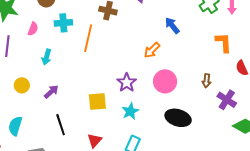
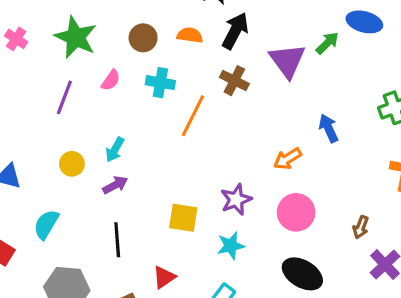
cyan arrow: (47, 57) -> (115, 150), moved

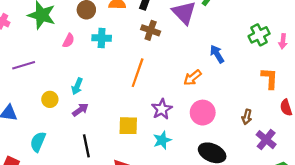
purple line: (64, 97) -> (24, 65), moved, turned 60
orange line: (193, 116) -> (138, 73), moved

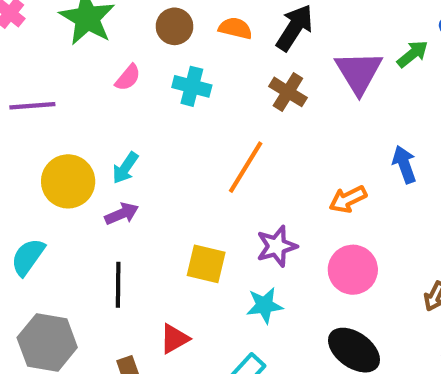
yellow circle: (50, 99) -> (68, 181), size x1.6

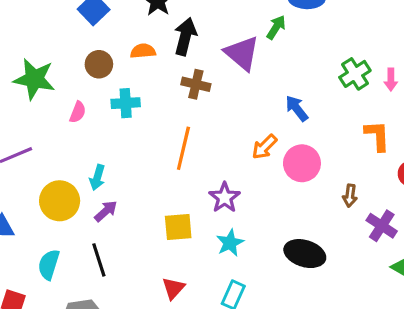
pink circle: (353, 270) -> (302, 163), moved
black line: (118, 285) -> (99, 260), moved

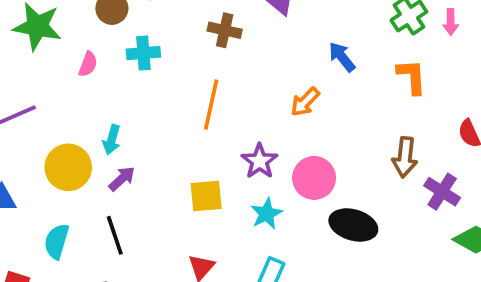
orange L-shape: (377, 136) -> (412, 77), moved
pink circle: (302, 163) -> (314, 178), moved
brown arrow: (350, 196) -> (405, 157), size x1.5

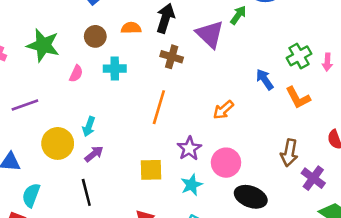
blue arrow: (342, 57) -> (265, 79), moved
orange L-shape: (412, 77) -> (298, 98), turned 152
cyan semicircle: (57, 241) -> (31, 195), moved

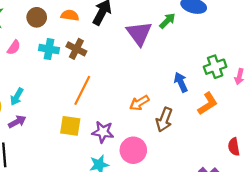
brown cross: (172, 57) -> (76, 49), moved
orange L-shape: (298, 98) -> (208, 104), turned -105
purple star: (189, 148) -> (103, 132), turned 30
brown arrow: (289, 153) -> (164, 120), moved
yellow square: (151, 170) -> (70, 126), moved

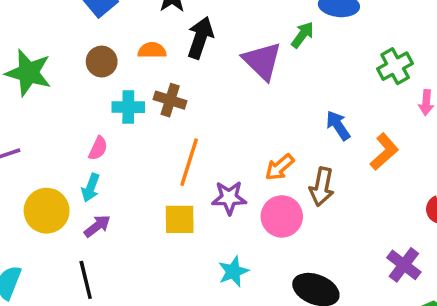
pink semicircle: (14, 47) -> (98, 148), moved
green cross: (215, 67) -> (395, 66), moved
purple star: (103, 132) -> (229, 198), moved
pink circle: (133, 150) -> (282, 216), moved

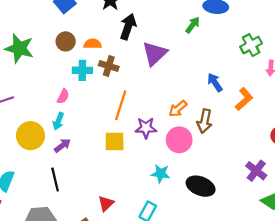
orange semicircle: (152, 50) -> (93, 44), moved
purple triangle: (262, 61) -> (155, 54), moved, turned 32
cyan star: (233, 272) -> (161, 174), moved, turned 30

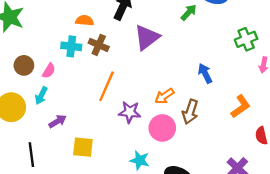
brown circle: (66, 41) -> (24, 65), moved
orange L-shape: (244, 99) -> (241, 106), moved
yellow square: (115, 141) -> (83, 147), moved
purple arrow: (62, 145) -> (58, 121), moved

